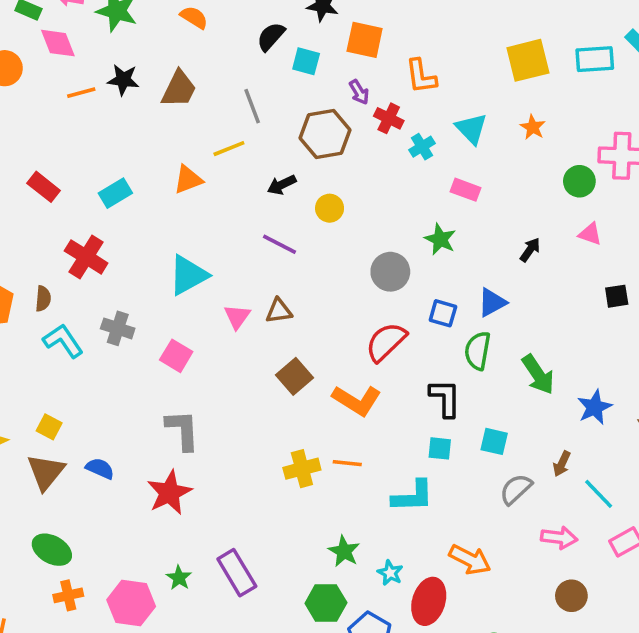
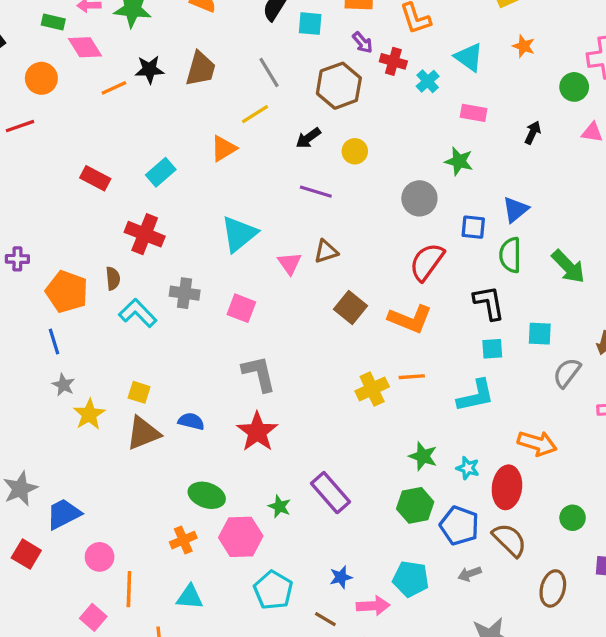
black arrow: (530, 250) -> (533, 133), moved
brown triangle: (46, 472) -> (143, 433), turned 39
green ellipse: (52, 550) -> (207, 495), moved

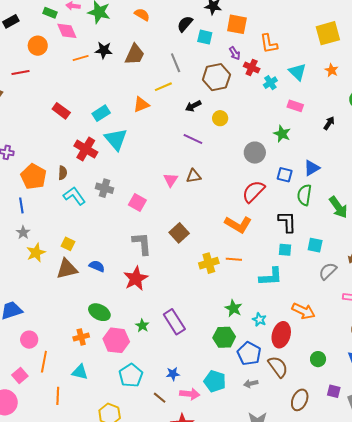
cyan triangle: (239, 234) -> (116, 139), moved, turned -40
brown square: (351, 308) -> (179, 233), moved

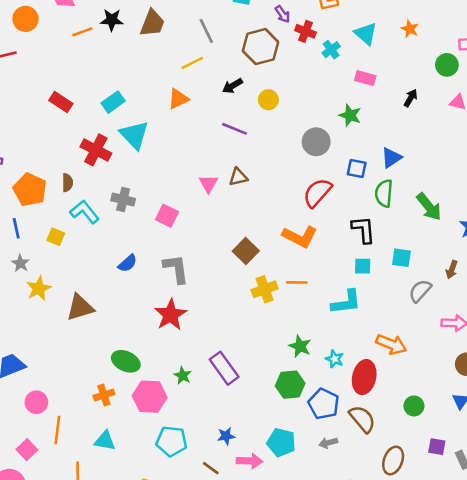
orange triangle: (141, 105) -> (178, 99), moved
brown square: (179, 233) -> (246, 251), moved
yellow square: (68, 244) -> (56, 237), moved
blue semicircle: (97, 266) -> (128, 263), moved, turned 119
cyan pentagon: (131, 375) -> (171, 441), turned -30

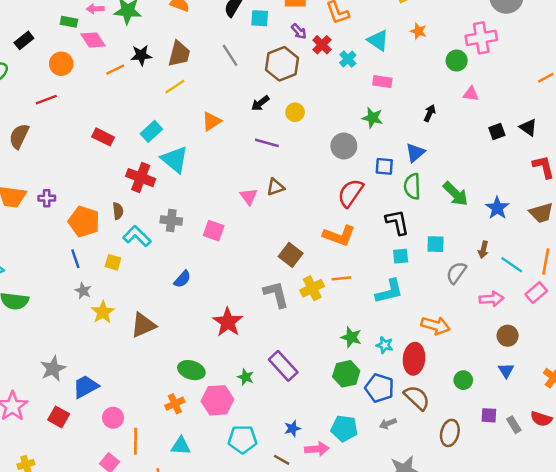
red cross: (306, 31) -> (322, 45), turned 30
yellow line: (192, 63) -> (175, 87), moved
black arrow: (411, 98) -> (430, 113), moved
gray L-shape: (176, 269) -> (276, 294), moved

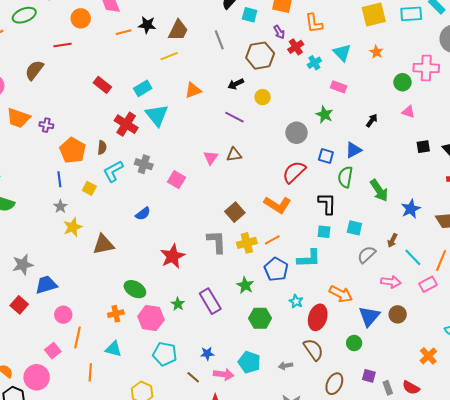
cyan L-shape: (137, 236) -> (113, 171), turned -85
orange line: (341, 278) -> (272, 240), turned -35
green star: (351, 337) -> (245, 285), moved
blue triangle: (506, 370) -> (369, 316), moved, size x1.6
blue pentagon: (379, 388) -> (276, 269), moved

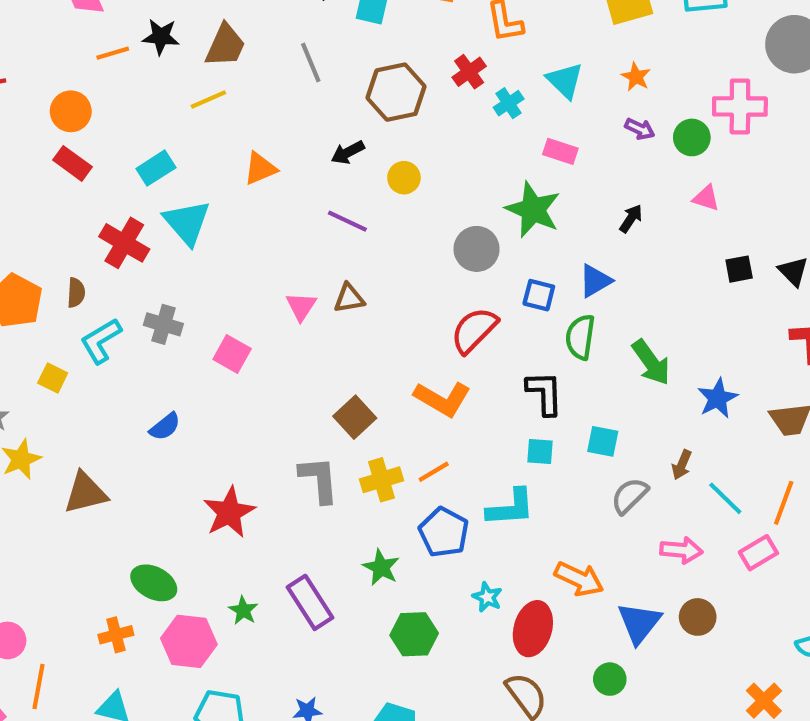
orange circle: (81, 18) -> (71, 111), moved
purple arrow: (279, 32) -> (640, 129), moved, turned -32
green star: (324, 115) -> (533, 210), size x1.5

